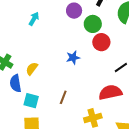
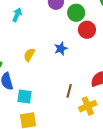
yellow semicircle: (32, 69) -> (29, 55), moved
brown line: (63, 97) -> (69, 91), moved

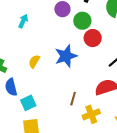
blue star: (61, 49) -> (66, 56), size x1.6
cyan square: (24, 97) -> (28, 103), turned -35

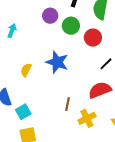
red circle: (93, 38) -> (93, 38), moved
blue star: (66, 56) -> (57, 62), turned -30

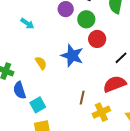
cyan arrow: (12, 31) -> (27, 24), turned 104
red circle: (93, 38) -> (97, 39), moved
yellow semicircle: (26, 70) -> (41, 63), turned 120

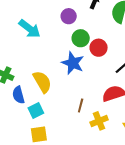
green circle: (86, 19) -> (81, 38), moved
cyan arrow: (27, 24) -> (30, 29), size x1.6
yellow semicircle: (41, 63) -> (42, 82), moved, size x1.6

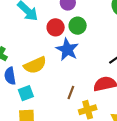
red circle: (99, 48) -> (56, 27), moved
yellow semicircle: (42, 82) -> (35, 65), turned 90

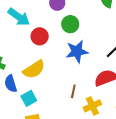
red circle: (56, 27) -> (40, 36), moved
blue star: (67, 50) -> (77, 51), moved, turned -30

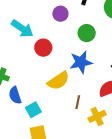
green circle: (70, 24) -> (87, 33), moved
yellow semicircle: (34, 69) -> (58, 81), moved

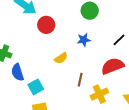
blue star: (81, 62) -> (84, 40), size x0.6
yellow semicircle: (58, 81) -> (61, 58), size x0.6

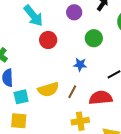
yellow semicircle: (61, 58) -> (48, 89), moved, size x1.5
brown line: (80, 80) -> (72, 92), moved

